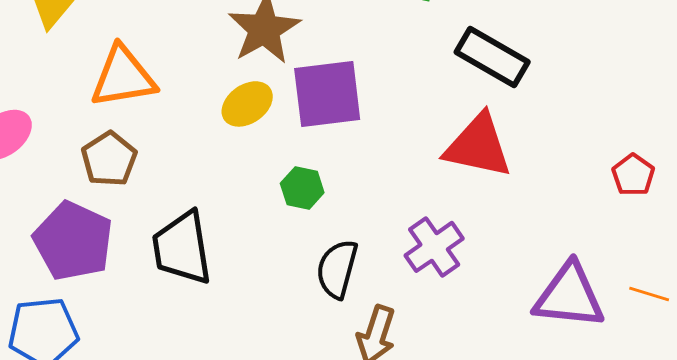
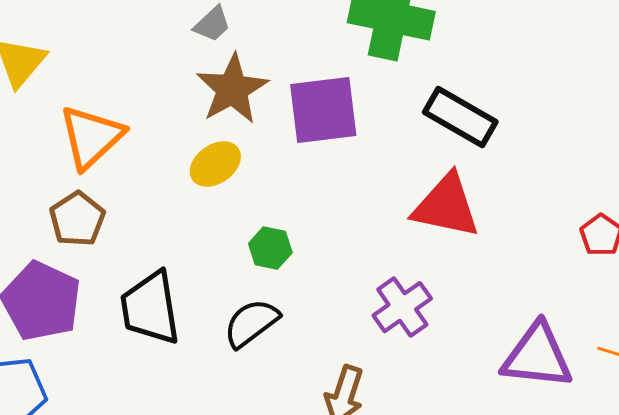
orange triangle: (123, 77) -> (91, 137), turned -34
purple square: (327, 94) -> (323, 110), moved
black semicircle: (337, 269) -> (251, 323), moved, turned 38

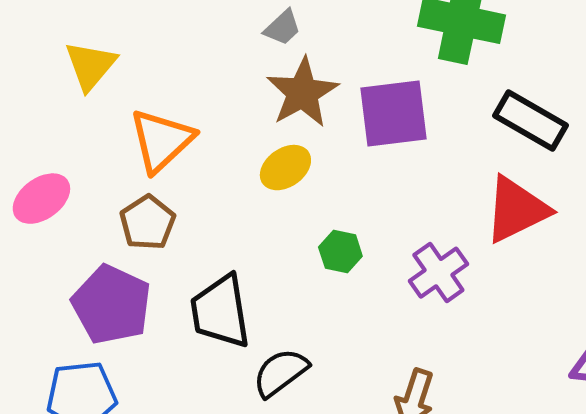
red triangle: (446, 206) -> (516, 210), turned -38
purple cross: (402, 307) -> (438, 273), moved
black semicircle: (251, 323) -> (280, 373), moved

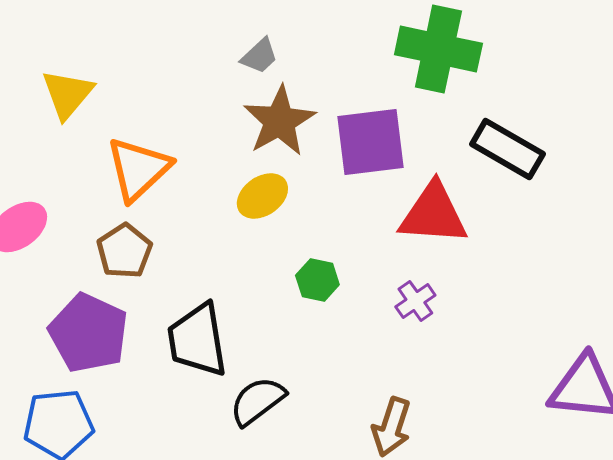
red triangle: (516, 210) -> (433, 214), moved, turned 30
purple cross: (438, 273) -> (415, 301), size x0.7

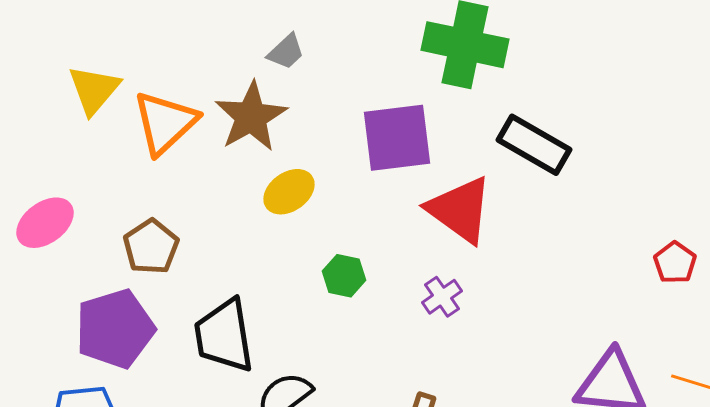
brown star: (279, 121) -> (251, 117), moved
orange triangle: (138, 169) -> (165, 123), moved
red triangle: (433, 214) -> (460, 210), turned 32
purple pentagon: (88, 333) -> (115, 329), turned 30

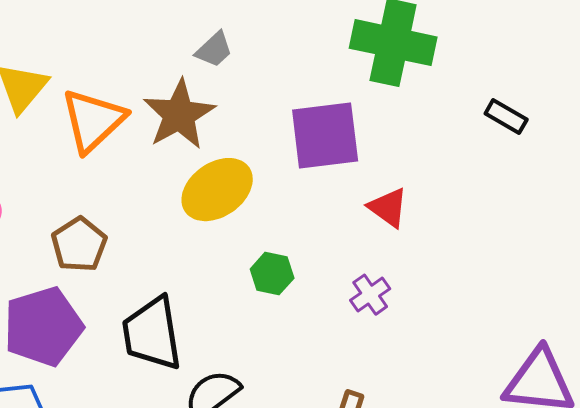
black rectangle: (534, 145) -> (506, 117), moved, size x0.6
yellow ellipse: (289, 192) -> (217, 190), size x1.4
red triangle: (460, 210) -> (388, 208), size x0.6

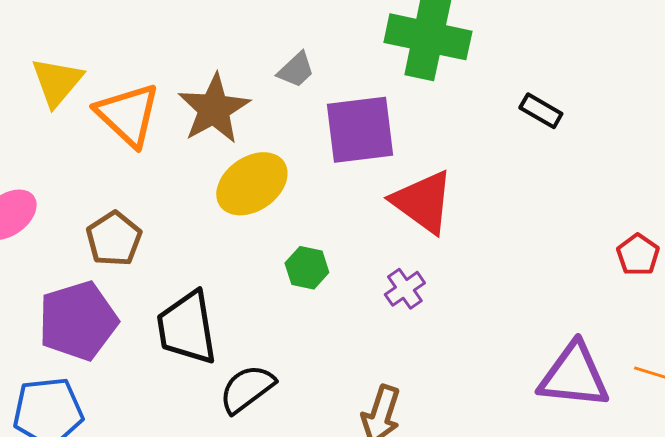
gray trapezoid: (214, 50) -> (296, 70), moved
orange triangle: (93, 121) -> (128, 115), turned -34
red triangle: (388, 208) -> (423, 202), size x1.6

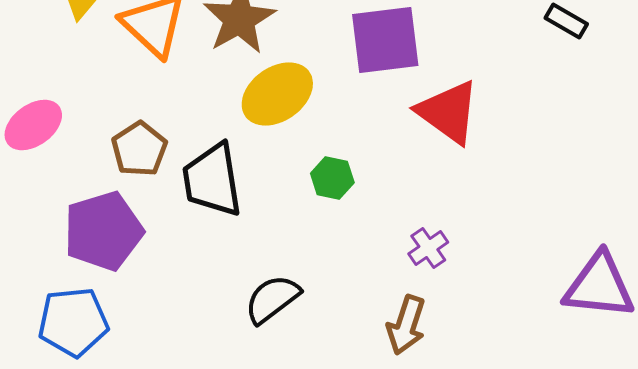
purple cross: (405, 289) -> (428, 248), moved
black trapezoid: (187, 328) -> (212, 180), moved

